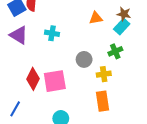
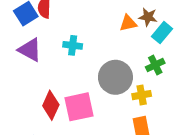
brown star: (124, 14) -> (148, 17), moved
gray circle: (84, 59) -> (115, 77), size x1.6

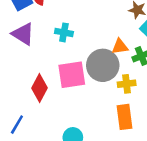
orange triangle: (128, 23) -> (120, 47), moved
pink square: (79, 107) -> (72, 75), moved

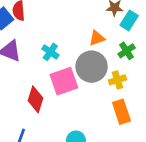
cyan cross: (64, 32) -> (50, 52), moved, turned 35
orange triangle: (120, 47) -> (97, 38), moved

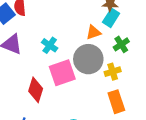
cyan rectangle: (129, 20) -> (111, 18), moved

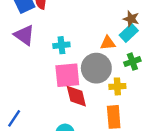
cyan cross: (50, 45) -> (61, 45), turned 35
red diamond: (36, 90) -> (76, 96), moved, turned -45

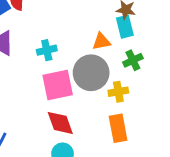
cyan rectangle: (129, 33) -> (125, 27), turned -54
red diamond: (76, 96) -> (60, 123), moved

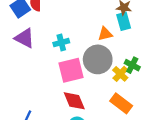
green cross: (133, 60) -> (132, 65), moved, turned -35
yellow cross: (118, 92) -> (120, 74), turned -35
orange rectangle: (118, 128) -> (121, 103), turned -40

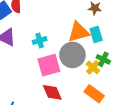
cyan rectangle: (124, 21) -> (96, 35), moved
orange triangle: (105, 34) -> (79, 32), size x1.6

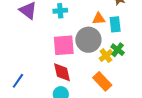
orange triangle: (79, 32) -> (99, 19), size x0.6
cyan cross: (40, 40) -> (60, 11), moved

